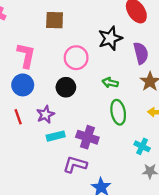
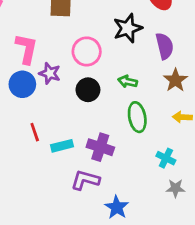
black circle: (66, 87) -> (88, 90), moved
purple star: (45, 114) -> (50, 73), moved, turned -30
red line: (18, 117) -> (35, 132), moved

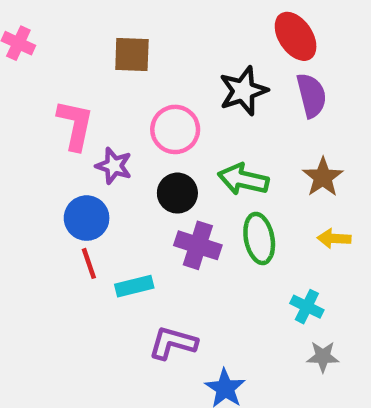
purple semicircle: (165, 46) -> (311, 95), moved
green arrow: (128, 82) -> (243, 179), size x1.5
blue circle: (22, 84) -> (87, 218), moved
purple cross: (100, 147) -> (198, 245), moved

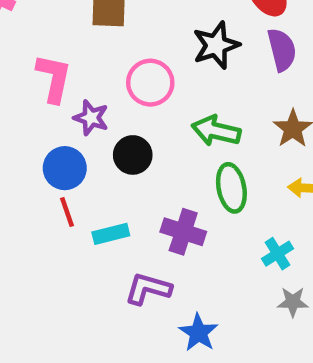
black circle: (177, 193) -> (133, 155), moved
purple cross: (198, 245) -> (183, 232), moved
cyan cross: (307, 307) -> (277, 254), turned 32

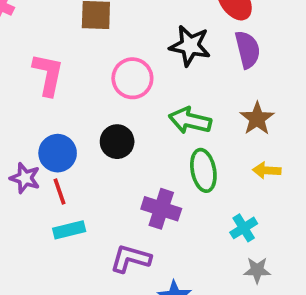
black star: (216, 45) -> (190, 46), turned 30
purple star: (91, 118) -> (25, 178), moved
cyan rectangle: (111, 234) -> (69, 230), moved

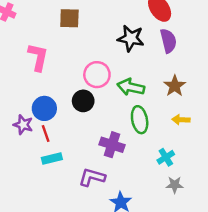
pink circle: (132, 78) -> (97, 75), moved

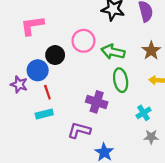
pink L-shape: (38, 57) -> (32, 26), turned -110
black circle: (83, 101) -> (55, 55), moved
red line: (46, 133) -> (47, 92), moved

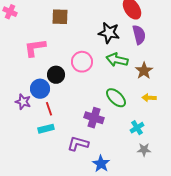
green arrow: (113, 52) -> (117, 60), moved
green ellipse: (121, 80) -> (116, 98), turned -35

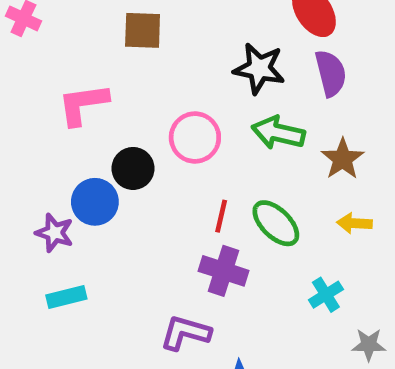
red line: (49, 109) -> (221, 216), moved, turned 32
cyan rectangle: (46, 129) -> (66, 297), moved
gray star: (144, 150) -> (369, 345), moved

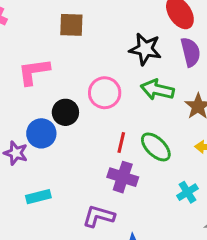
cyan rectangle: (66, 297) -> (38, 197), moved

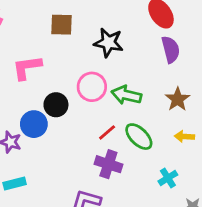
black star: (145, 49) -> (108, 43), moved
green arrow: (157, 90) -> (126, 95), moved
red line: (121, 142) -> (107, 132), turned 36
cyan rectangle: (38, 197) -> (15, 184), moved

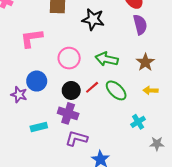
pink circle: (92, 87) -> (69, 58), moved
black circle: (56, 105) -> (71, 90), moved
purple cross: (108, 164) -> (68, 113), moved
cyan rectangle: (15, 184) -> (39, 127), moved

